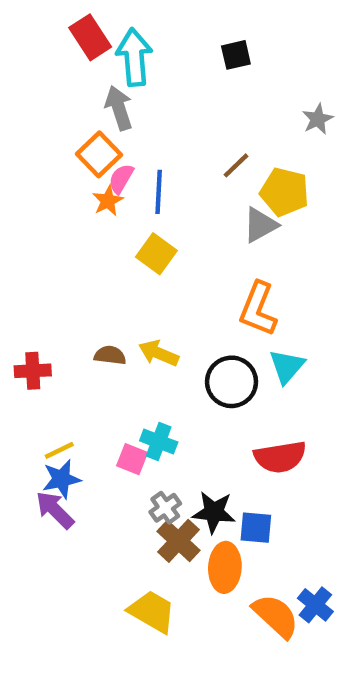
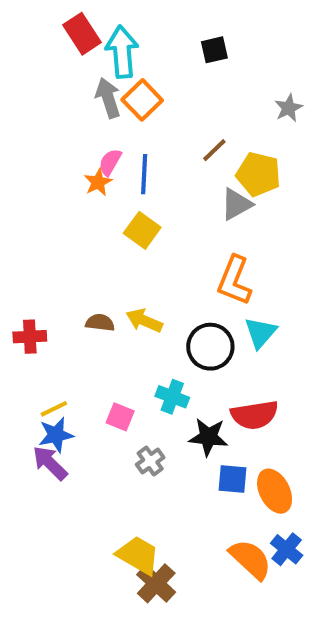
orange square: (99, 154) -> (142, 100), moved
cyan cross: (159, 441) -> (172, 397), moved
black star: (214, 512) -> (208, 437), moved
brown cross: (179, 541) -> (156, 583), moved
orange ellipse: (225, 567) -> (275, 491), moved, turned -30

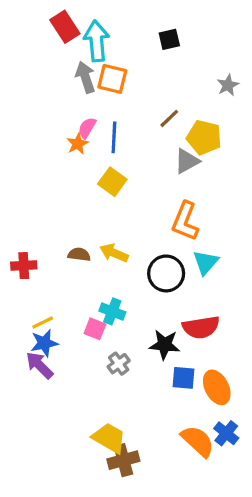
orange square: (142, 100) -> (112, 79), turned -32
cyan cross: (172, 397) -> (112, 311), moved
brown cross: (156, 583) -> (123, 460), turned 32

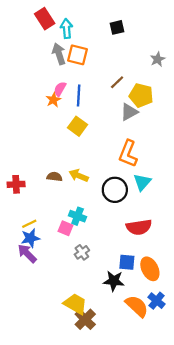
cyan arrow: (97, 41) -> (67, 29), size x0.7
black star: (165, 345) -> (114, 281), moved
brown cross: (123, 460) -> (85, 319), turned -30

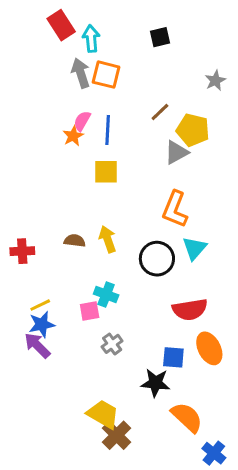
yellow square: (78, 126) -> (106, 172), turned -36
yellow arrow: (79, 176) -> (108, 239), turned 48
pink square: (65, 228) -> (90, 311), turned -32
orange ellipse: (150, 269) -> (209, 348), moved
blue cross: (157, 301) -> (214, 453), moved

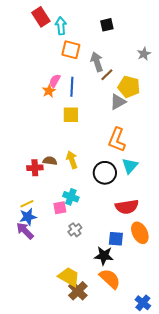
gray arrow: (81, 73) -> (97, 62), moved
red cross: (22, 251) -> (35, 168), moved
orange semicircle: (187, 417) -> (110, 279), moved

